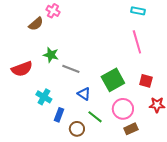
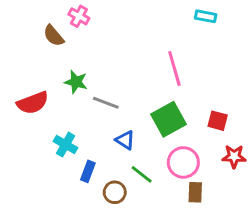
brown semicircle: (36, 24) -> (54, 36), turned 91
pink line: (137, 42) -> (174, 68), moved
brown rectangle: (131, 129) -> (195, 192), turned -64

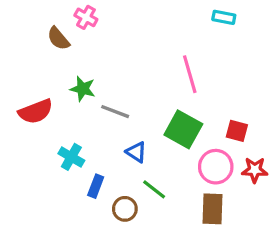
green square: (168, 119) -> (183, 129), turned -32
pink circle: (183, 162) -> (216, 167), moved
brown rectangle: (195, 192) -> (212, 209), size x1.4

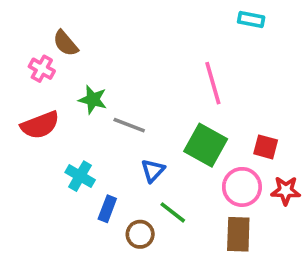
pink cross: (86, 17) -> (42, 69), moved
blue triangle: (136, 152) -> (153, 171), turned 40

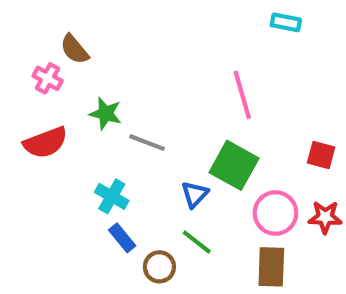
red square: (266, 147) -> (321, 155), moved
blue triangle: (153, 171) -> (195, 194), moved
cyan cross: (80, 176) -> (112, 196), moved
blue rectangle: (107, 209) -> (122, 238), turned -60

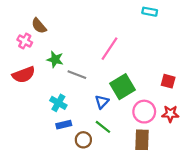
pink line: (242, 95) -> (109, 49), moved, turned 50
green square: (234, 165) -> (122, 87), turned 30
blue rectangle: (122, 238) -> (64, 125), turned -64

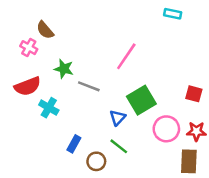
cyan cross: (58, 103) -> (49, 108), moved
blue rectangle: (64, 125) -> (74, 144), turned -48
brown rectangle: (142, 140) -> (189, 161), moved

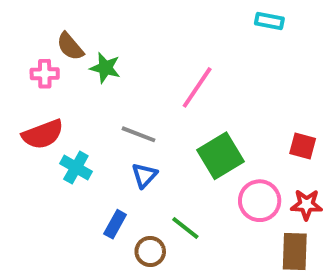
pink cross: (29, 48) -> (45, 74), turned -30
green star: (64, 69) -> (105, 68), moved
blue triangle: (118, 118) -> (144, 175), moved

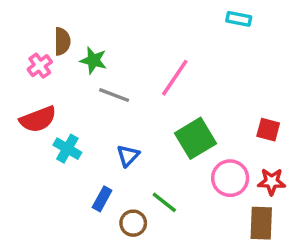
brown semicircle: (70, 46) -> (62, 41), turned -140
pink cross: (45, 74) -> (40, 66), turned -35
gray line: (138, 134) -> (114, 95), moved

